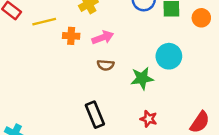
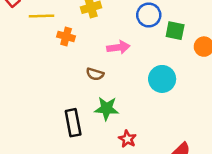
pink arrow: (103, 38) -> (118, 47), moved
green star: (142, 78) -> (107, 109), moved

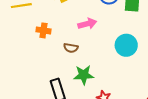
orange cross: (66, 36) -> (43, 30), moved

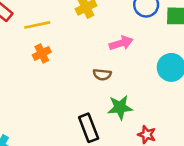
orange cross: (43, 30) -> (42, 53), moved, turned -32

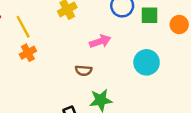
yellow line: (37, 25) -> (23, 27), turned 75

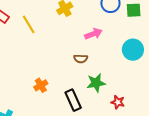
orange cross: (28, 53) -> (41, 85), moved

